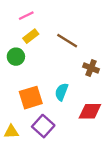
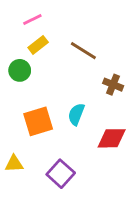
purple square: (43, 126) -> (61, 174), moved

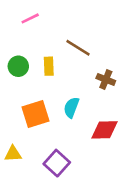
yellow rectangle: (38, 45) -> (49, 66), moved, turned -54

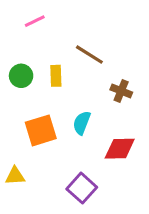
purple square: (57, 163) -> (82, 188), moved

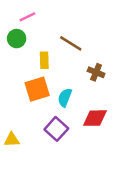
green circle: (21, 76) -> (17, 39), moved
orange square: (41, 130) -> (37, 89), moved
purple square: (82, 188) -> (56, 129), moved

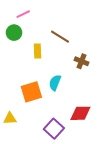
orange square: (37, 89) -> (31, 92), moved
red diamond: (95, 118) -> (80, 113), moved
purple square: (56, 129) -> (54, 129), moved

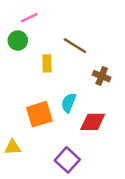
red diamond: (80, 113) -> (93, 122), moved

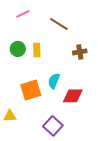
green circle: (18, 41) -> (18, 49), moved
brown line: (75, 46) -> (59, 24), moved
brown cross: (102, 76) -> (80, 52), moved, turned -32

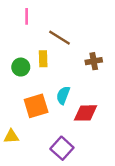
pink line: (23, 14) -> (27, 16), turned -64
brown line: (59, 24) -> (60, 38), moved
green circle: (18, 49) -> (21, 67), moved

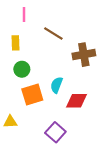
yellow rectangle: (43, 59) -> (16, 43), moved
brown cross: (94, 61) -> (84, 55), size x1.5
green circle: (21, 67) -> (22, 69), moved

